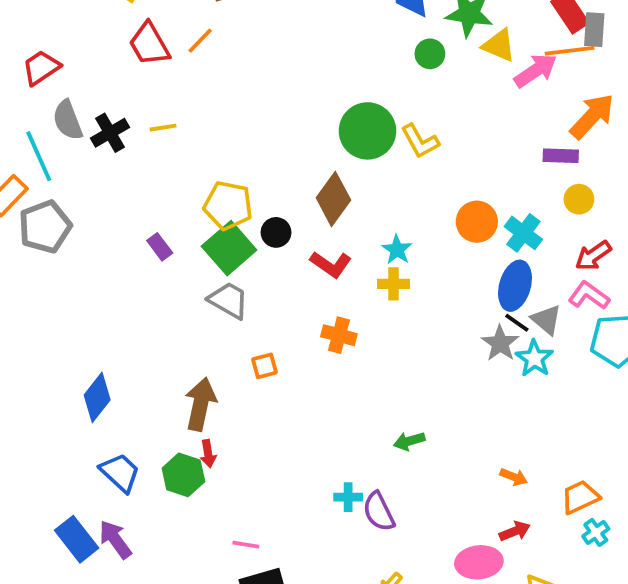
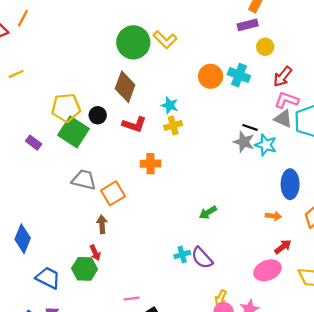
blue ellipse: (515, 286) -> (290, 184), moved
gray trapezoid: (229, 300) -> (84, 180), moved
gray triangle: (546, 320) -> (283, 119), moved
orange square: (265, 366) -> (113, 193), size x1.5
brown arrow: (200, 404) -> (102, 224), moved, size x0.6

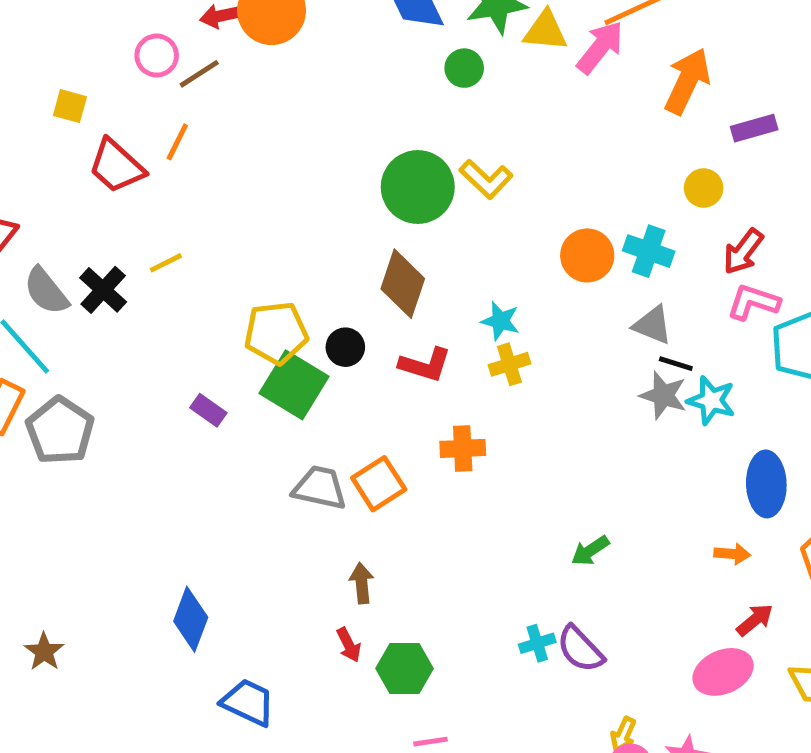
purple rectangle: (248, 25) -> (754, 128), moved
gray triangle: (283, 119) -> (653, 325), moved
orange square: (113, 193) -> (379, 484), moved
green hexagon: (85, 269) -> (404, 669), moved

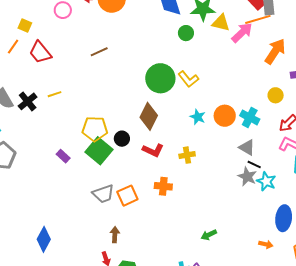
brown line: (199, 74) -> (99, 52), moved
orange line: (177, 142) -> (13, 47), moved
cyan star: (500, 321) -> (198, 117), moved
gray trapezoid: (320, 488) -> (103, 194), turned 140

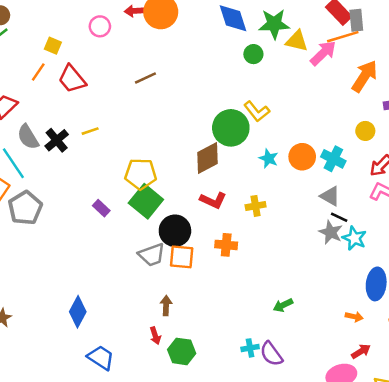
green circle: (160, 78) -> (231, 128), moved
brown diamond: (149, 116) -> (208, 158), turned 36
black circle: (122, 139) -> (175, 231), moved, size x1.6
orange square: (127, 196) -> (182, 257), turned 30

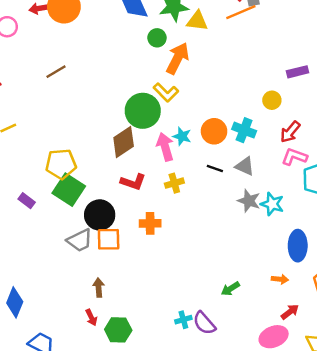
pink arrow: (323, 53) -> (165, 147), moved, turned -56
orange arrow: (365, 76) -> (178, 58), moved
black line: (339, 217) -> (215, 169), moved
green arrow: (283, 305) -> (230, 289), moved

